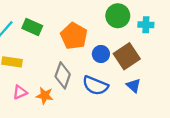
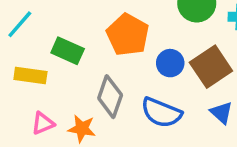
green rectangle: (32, 27) -> (68, 51), moved

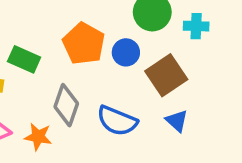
blue circle: (170, 63) -> (126, 52), moved

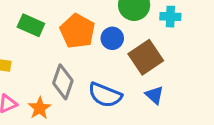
green rectangle: (24, 59) -> (31, 25), moved
orange star: (38, 137) -> (40, 108), turned 30

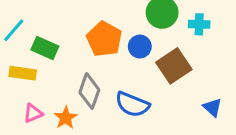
green rectangle: (31, 25) -> (45, 48), moved
blue triangle: (154, 95) -> (212, 107), moved

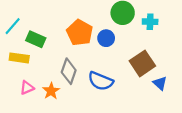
brown square: (174, 66) -> (142, 63), moved

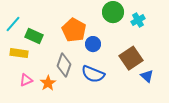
cyan cross: (150, 22) -> (138, 20), turned -32
blue circle: (106, 38) -> (93, 44), moved

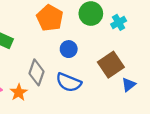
orange pentagon: (74, 30) -> (50, 18), moved
blue triangle: (147, 76) -> (129, 85), turned 40

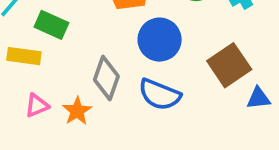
blue circle: (69, 49) -> (160, 40), size x1.5
blue triangle: (129, 85) -> (258, 98), turned 32

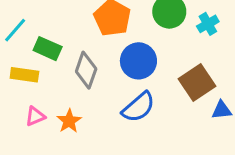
gray diamond: (106, 78) -> (86, 70), moved
blue semicircle: (160, 95) -> (138, 107), turned -63

